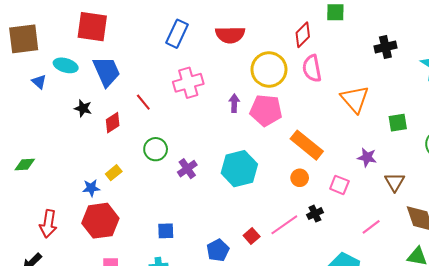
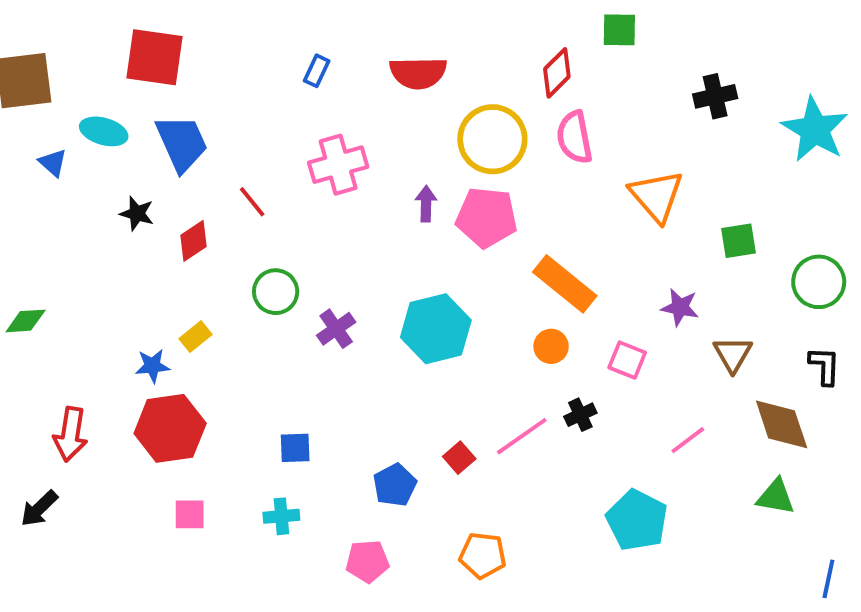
blue rectangle: (177, 34) -> (317, 71), size x0.6

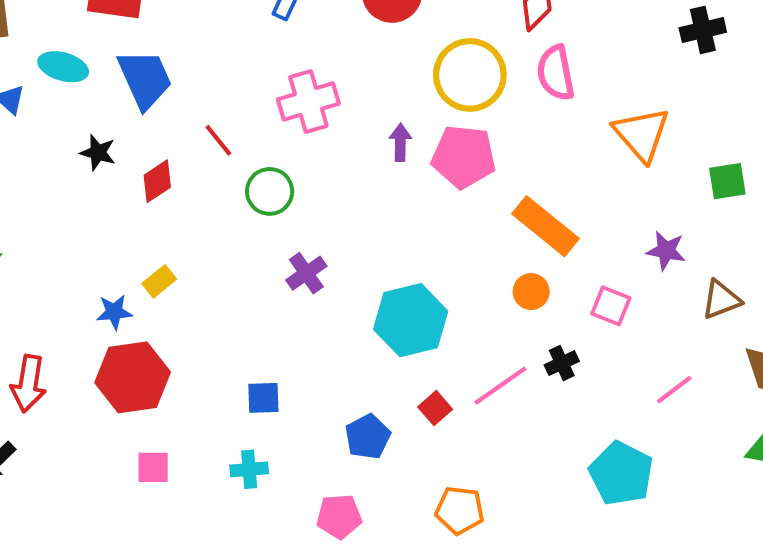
green circle: (276, 292) -> (270, 191), moved
cyan hexagon: (436, 329) -> (411, 320), moved
brown triangle: (733, 354) -> (721, 300), turned 39

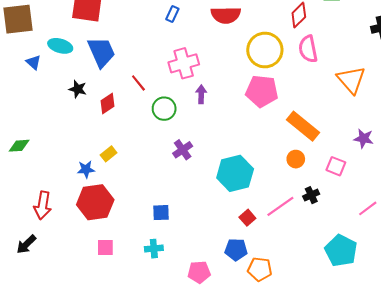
purple arrow: (400, 142) -> (201, 94), moved
blue pentagon: (368, 437) -> (236, 250), moved, turned 30

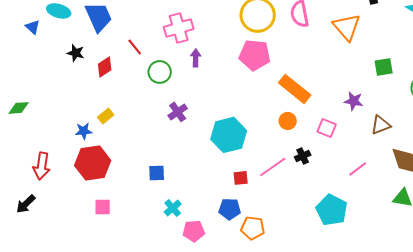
orange triangle: (351, 80) -> (347, 27), moved
red square: (247, 218) -> (241, 178), turned 35
cyan cross: (154, 249) -> (173, 208), moved, turned -36

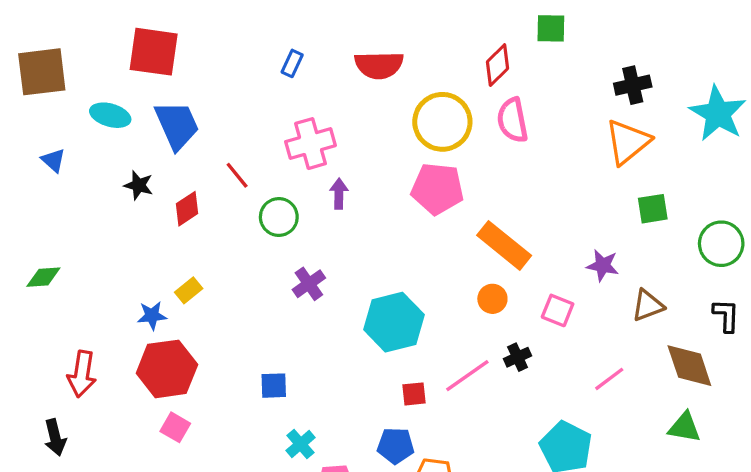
blue triangle: (33, 27) -> (53, 160), moved
orange triangle: (347, 27) -> (628, 142), moved, turned 32
black arrow: (26, 204) -> (55, 437), turned -60
pink square: (103, 207) -> (175, 427), moved, turned 30

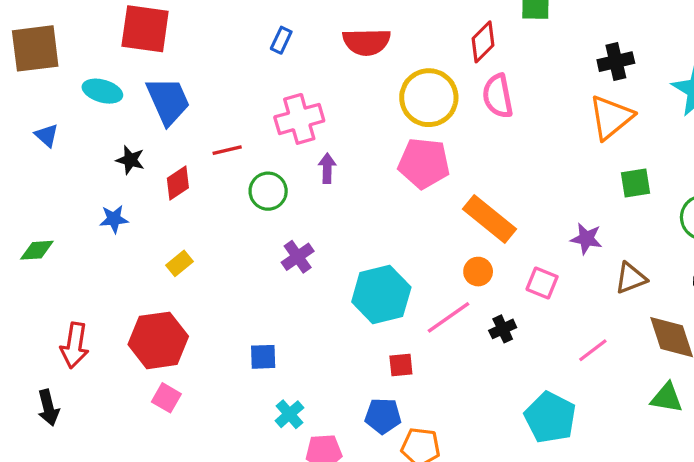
red line: (237, 175) -> (227, 150), turned -64
blue star: (152, 315) -> (114, 219), moved
pink line: (467, 376) -> (449, 317), moved

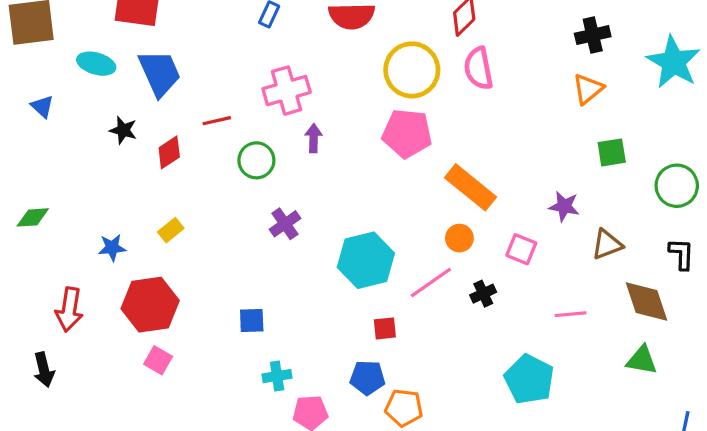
orange triangle: (611, 117) -> (588, 89), size x0.7
blue star: (114, 219) -> (112, 248), moved
pink line: (593, 350) -> (570, 314), turned 32
cyan cross: (289, 414) -> (277, 376), turned 32

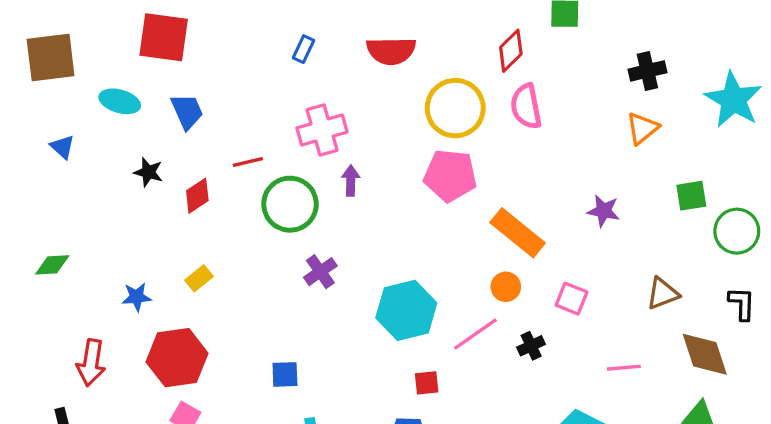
blue trapezoid: (160, 73) -> (187, 111), size x0.7
green square: (612, 152) -> (691, 196), moved
green circle: (256, 160) -> (290, 204), size x1.4
purple star: (564, 206) -> (604, 211), moved

